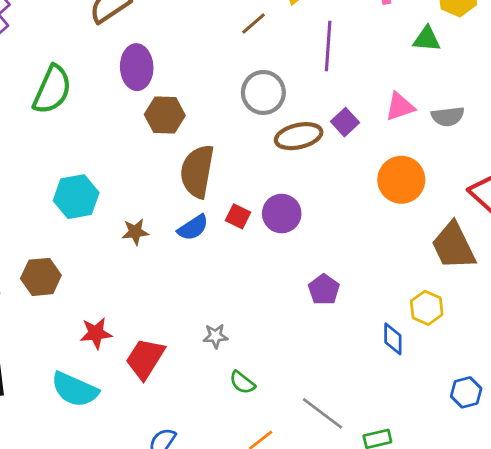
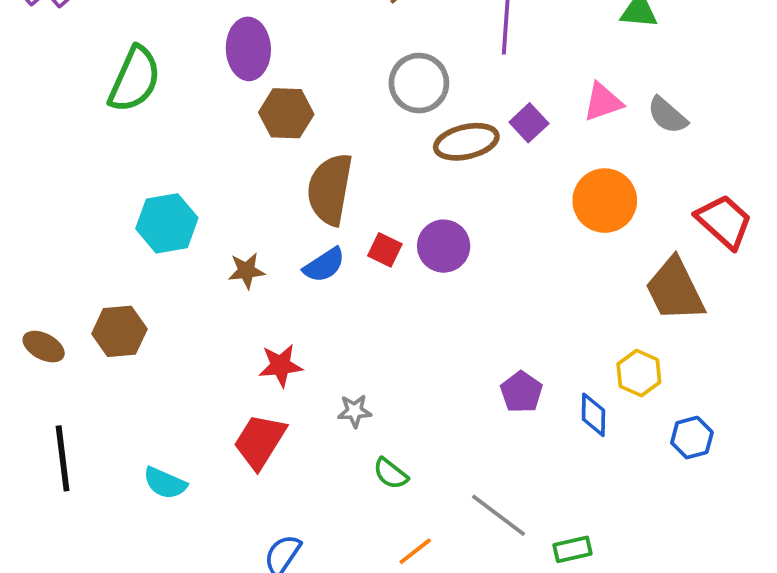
gray semicircle: (448, 116) -> (667, 115), turned 48
purple pentagon: (324, 290) -> (521, 392), moved
red star: (96, 333) -> (281, 365), moved
cyan semicircle: (75, 390) -> (165, 483), size x0.7
blue hexagon: (466, 392) -> (692, 438), moved

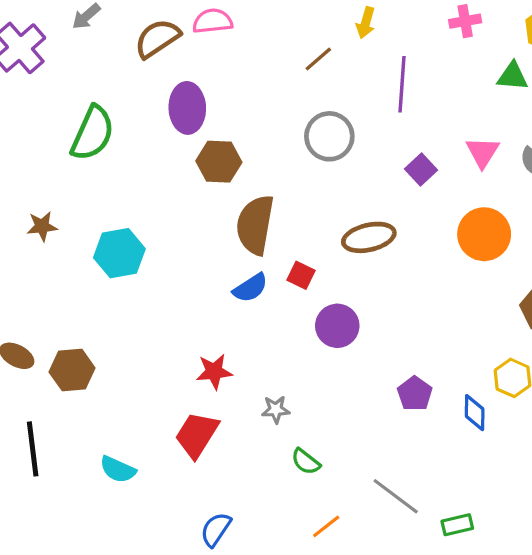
pink triangle: (603, 102) -> (483, 152), turned -39
brown ellipse: (466, 142) -> (369, 237), moved
purple circle: (444, 246) -> (337, 326), moved
brown star: (246, 271) -> (42, 226), moved
brown hexagon: (119, 331) -> (72, 370), moved

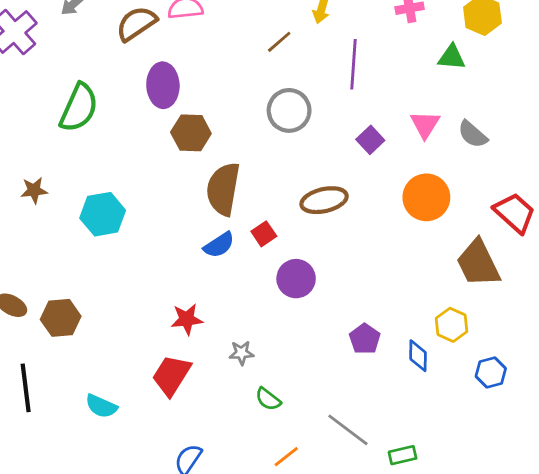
red square: (301, 275) -> (264, 234), turned 30

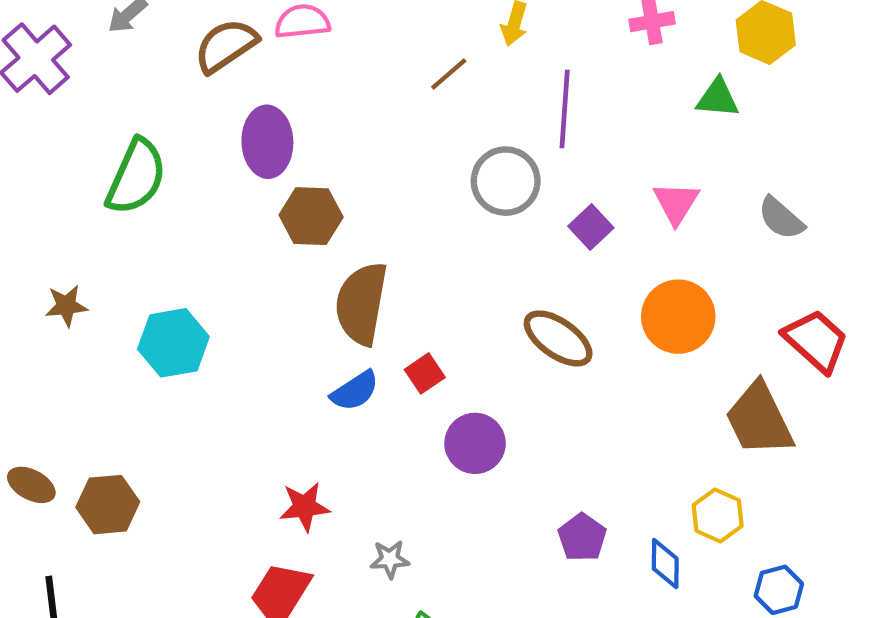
gray circle: (289, 110) -> (506, 181), moved
gray semicircle: (473, 134) -> (781, 218), moved
brown ellipse: (324, 200) -> (558, 338), moved, turned 48

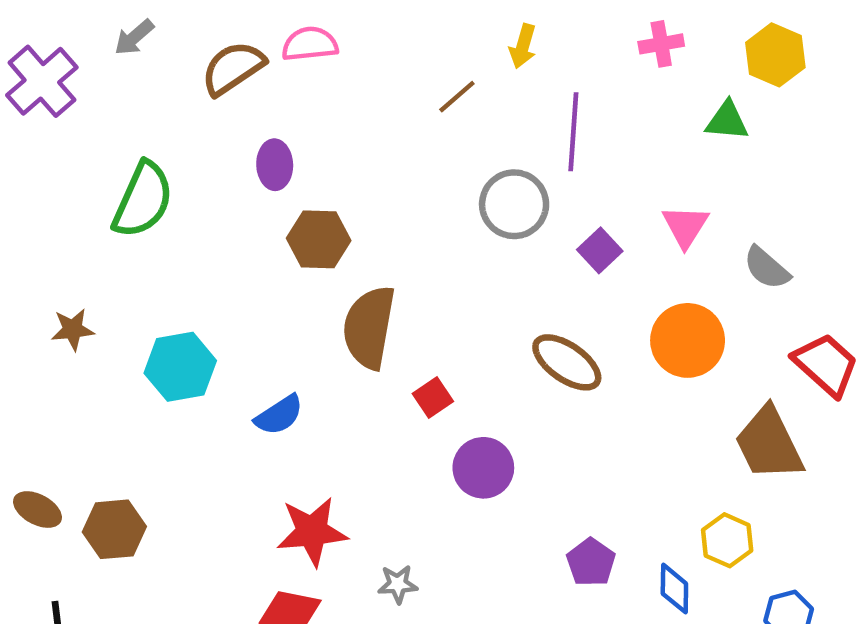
purple ellipse: (267, 142) -> (275, 165), size x0.7
gray semicircle: (781, 218) -> (767, 268), moved
blue semicircle: (355, 391) -> (279, 415), moved
red star: (305, 507) -> (312, 531), size x1.4

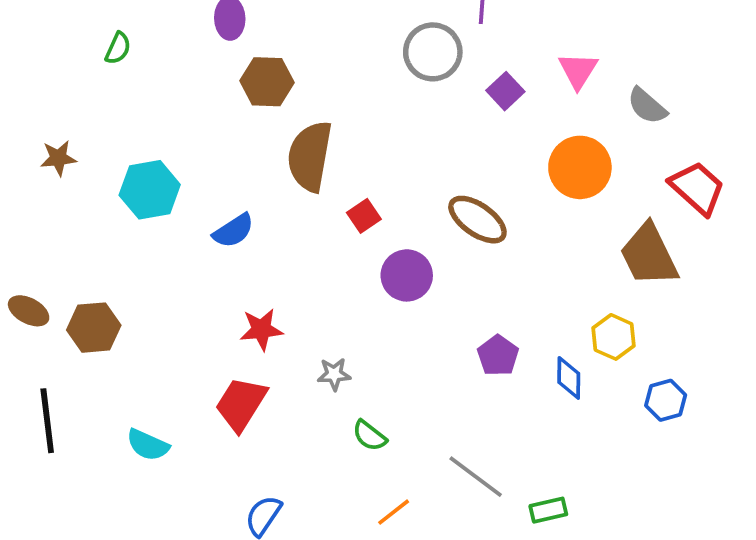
green semicircle: (143, 200) -> (118, 48), size x0.5
brown ellipse: (567, 362) -> (477, 220), moved
red star: (312, 531) -> (261, 329), size x0.7

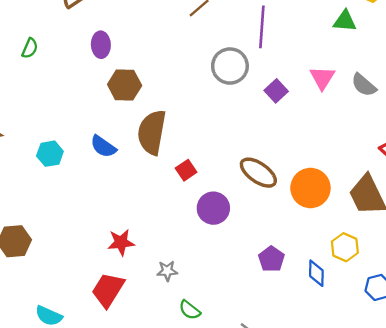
green semicircle: (118, 48) -> (30, 48), moved
gray semicircle: (647, 106) -> (364, 85), moved
orange circle: (580, 167) -> (310, 188), moved
cyan hexagon: (150, 190) -> (50, 154), size x0.7
blue semicircle: (233, 231) -> (103, 147), moved, turned 68

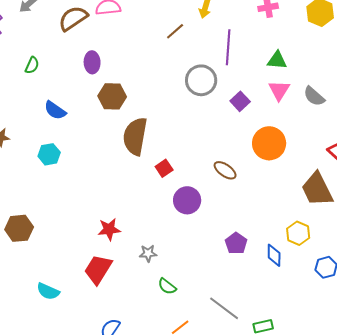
green triangle: (345, 21) -> (277, 60), moved
blue semicircle: (103, 147) -> (55, 110), moved
brown ellipse: (258, 173) -> (225, 170), size x0.7
orange circle: (310, 188) -> (269, 143), moved

